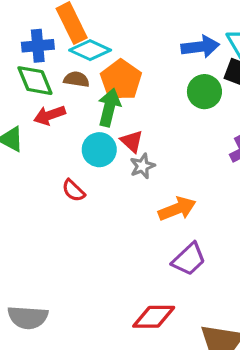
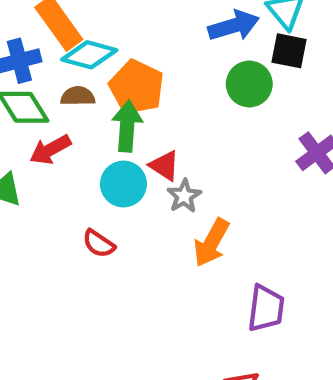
orange arrow: (177, 209) -> (211, 243), moved, turned 150
purple trapezoid: (189, 259) -> (266, 308), turned -30

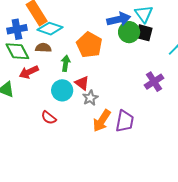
green circle: (249, 84) -> (129, 32), moved
orange pentagon: (137, 87) -> (89, 45), moved
green arrow: (127, 126) -> (66, 63), size x0.7
purple trapezoid: (266, 308) -> (125, 121), moved

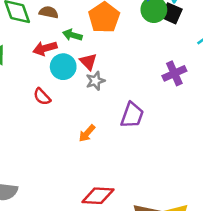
green arrow: (66, 63) -> (72, 35), turned -91
red arrow: (29, 72) -> (45, 48), moved
orange arrow: (102, 121) -> (87, 133), moved, size x0.7

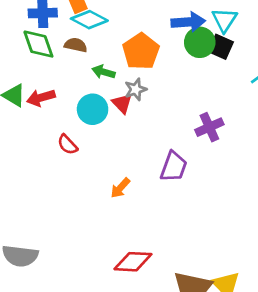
red arrow: (45, 48) -> (41, 98), moved
purple cross: (174, 73) -> (209, 127), moved
gray star: (95, 81) -> (136, 89), moved

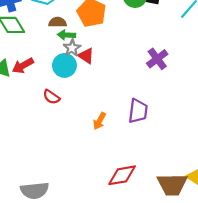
brown semicircle: (76, 45) -> (57, 22), moved
gray star: (136, 89) -> (72, 48), moved
purple trapezoid: (174, 167) -> (138, 111), moved

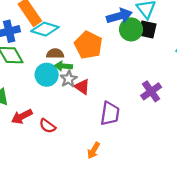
cyan circle: (64, 65) -> (47, 75), moved
red arrow: (23, 66) -> (22, 117), moved
purple trapezoid: (138, 111) -> (110, 113), moved

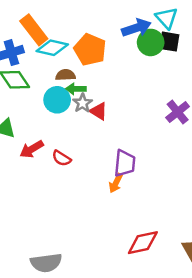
orange pentagon: (88, 45) -> (90, 50), moved
purple trapezoid: (110, 113) -> (125, 163), moved

